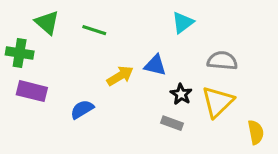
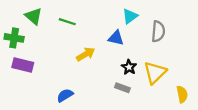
gray semicircle: (222, 61) -> (158, 31), moved, turned 90
blue triangle: (155, 65) -> (116, 38), moved
blue semicircle: (82, 109) -> (65, 95), moved

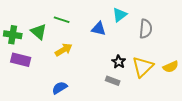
green triangle: (34, 16) -> (39, 32), moved
blue triangle: (116, 38) -> (99, 29), moved
yellow arrow: (86, 54) -> (64, 50), moved
yellow semicircle: (182, 94) -> (171, 67), moved, turned 77

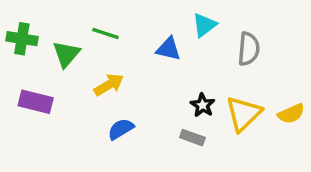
green triangle: (39, 32) -> (66, 54), turned 30
green cross: (13, 35) -> (22, 39), moved
blue semicircle: (60, 88) -> (121, 129), moved

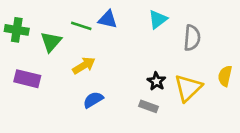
blue triangle: (169, 49) -> (108, 19), moved
yellow semicircle: (291, 114) -> (225, 76), moved, turned 126

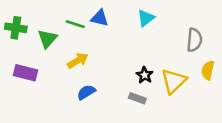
gray semicircle: (192, 38) -> (194, 40), moved

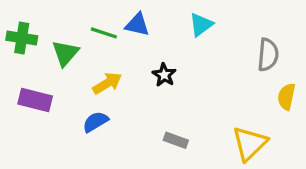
black star: (145, 75) -> (164, 75), moved
yellow triangle: (174, 81) -> (250, 144), moved
blue semicircle: (86, 92) -> (95, 122), moved
gray rectangle: (137, 98) -> (176, 140), moved

